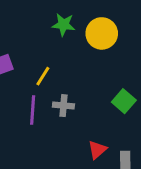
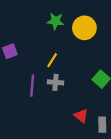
yellow line: (43, 76) -> (52, 60), moved
red triangle: (97, 150) -> (81, 116), turned -40

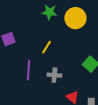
gray cross: (56, 82) -> (54, 75), moved

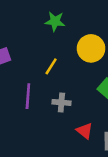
yellow circle: (75, 18) -> (91, 48), moved

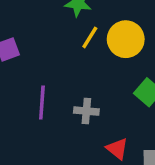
yellow line: (51, 66) -> (90, 37), moved

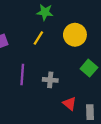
yellow line: (90, 37) -> (38, 38), moved

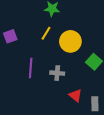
yellow circle: (75, 35) -> (70, 41), moved

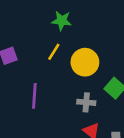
gray cross: (57, 73) -> (86, 102), moved

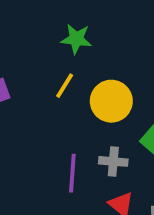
purple line: (34, 96) -> (72, 173), moved

